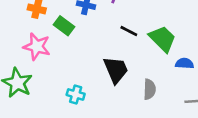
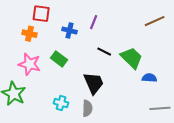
green rectangle: (64, 26) -> (59, 59), moved
gray semicircle: (150, 89) -> (87, 108), moved

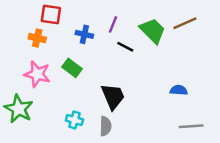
black line: (104, 52) -> (125, 47), moved
green trapezoid: (132, 58) -> (153, 31), moved

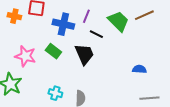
blue cross: (84, 34) -> (63, 24), size x1.5
orange cross: (37, 38) -> (14, 16), moved
black trapezoid: (113, 96) -> (84, 54), moved

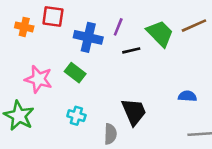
black line: (96, 34) -> (131, 50), turned -40
black trapezoid: (84, 54) -> (134, 112), moved
cyan cross: (55, 93) -> (76, 116), moved

